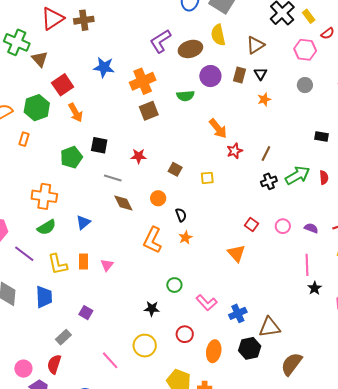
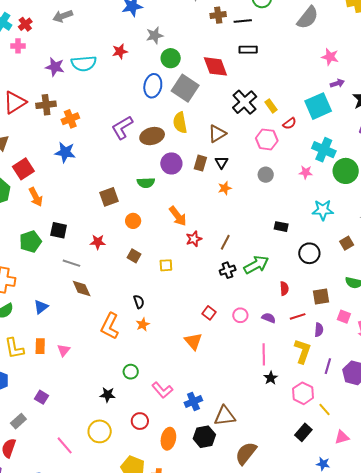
orange cross: (143, 81) -> (70, 119), moved, size x0.7
red semicircle: (324, 178) -> (284, 288), moved
orange circle: (158, 198) -> (133, 221), moved

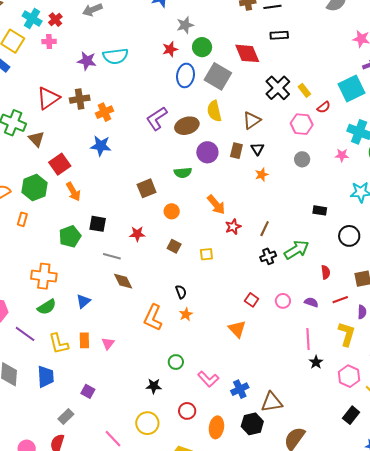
red star: (120, 51) -> (170, 49), moved

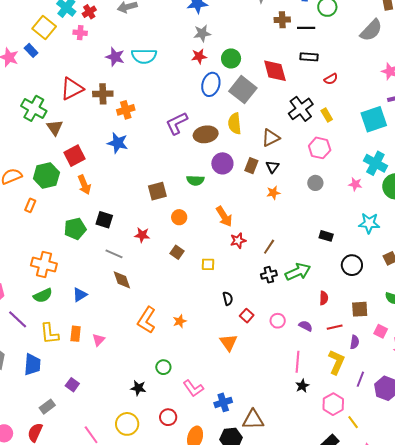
gray star: (185, 25) -> (202, 33), moved
red semicircle: (324, 107) -> (331, 79), moved
black semicircle: (181, 292) -> (228, 298), moved

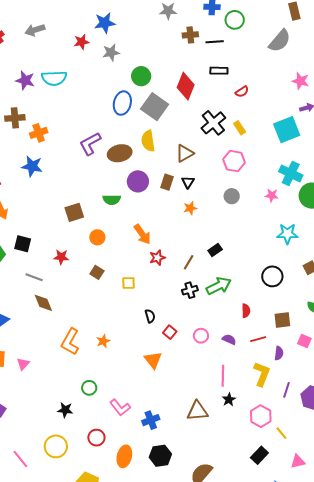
red star: (199, 56) -> (82, 42), moved
red diamond: (275, 71) -> (186, 86), turned 40
black rectangle: (326, 236) -> (215, 250), moved, turned -48
brown triangle: (253, 420) -> (197, 411), moved

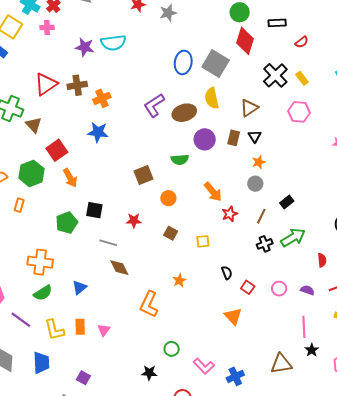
green circle: (141, 76) -> (240, 12), moved
gray circle: (232, 196) -> (255, 184), moved
orange star: (103, 341) -> (179, 280), moved

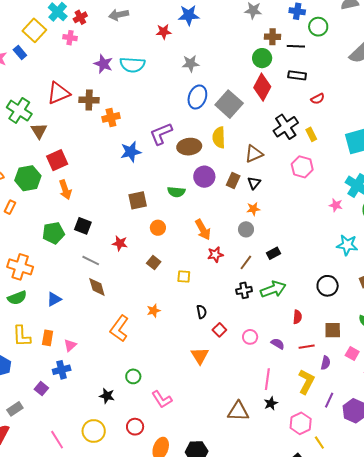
gray star: (168, 13) -> (191, 63), moved
blue star: (98, 132) -> (131, 152), moved, turned -30
blue cross: (235, 376) -> (62, 370), moved

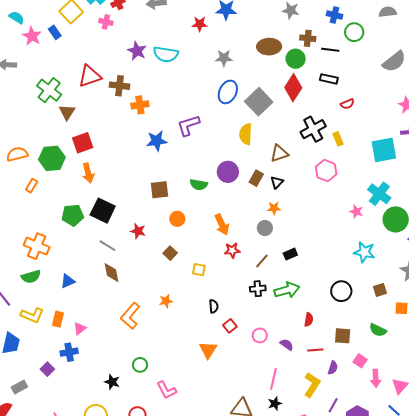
brown ellipse: (189, 147) -> (269, 47), moved
black square: (83, 226) -> (103, 211), size x1.4
yellow L-shape: (22, 336) -> (32, 315), turned -70

